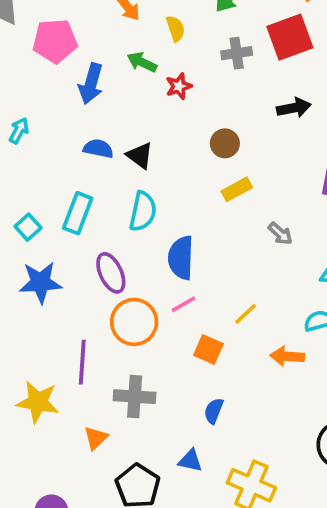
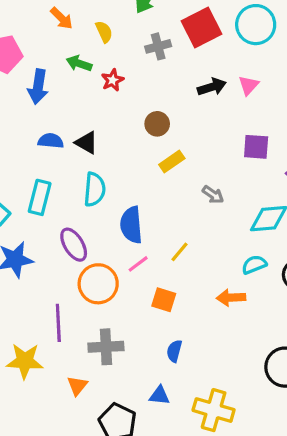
yellow line: (246, 314) -> (180, 252), moved

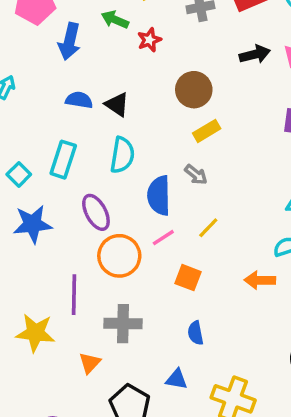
brown circle: (157, 124) -> (194, 90), size x1.4
gray arrow: (213, 195) -> (196, 175), moved
blue semicircle: (174, 351) -> (195, 333), turned -30

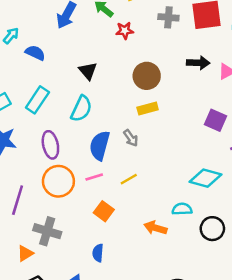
blue semicircle: (79, 100) -> (35, 53), moved
orange triangle: (90, 363) -> (25, 253), moved

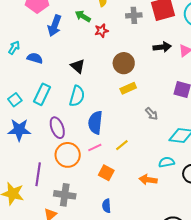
gray arrow: (131, 138) -> (152, 114), moved

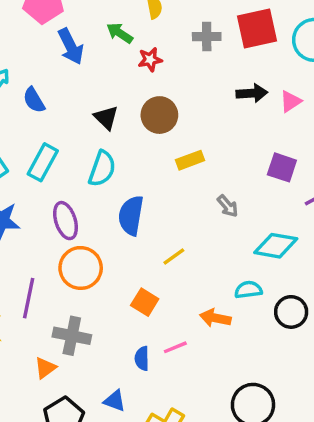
blue arrow: (55, 26) -> (71, 46), turned -50
blue semicircle: (35, 58) -> (34, 100), turned -140
brown circle: (124, 63) -> (159, 115), moved
pink line: (95, 148) -> (175, 347), moved

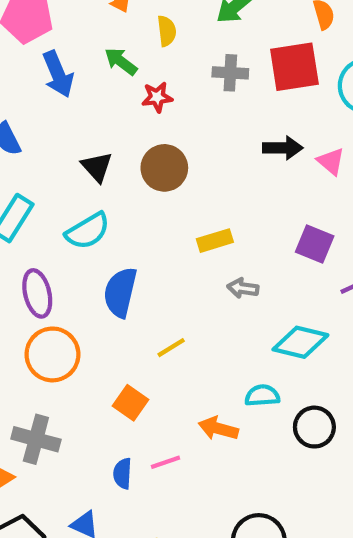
pink triangle: (291, 101) -> (331, 161), turned -50
yellow rectangle: (190, 160) -> (215, 241), moved
cyan semicircle: (102, 169) -> (88, 231), turned 36
gray arrow: (228, 206) -> (243, 288), turned 135

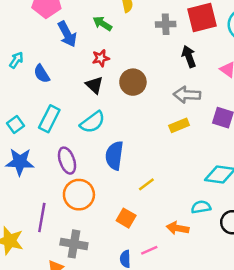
red star: (157, 97) -> (101, 58), moved
black arrow: (283, 148) -> (189, 56), moved, turned -105
yellow rectangle: (215, 241) -> (179, 125), moved
gray arrow: (243, 288) -> (187, 95), moved, size x1.5

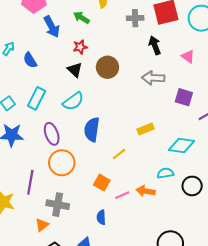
yellow rectangle: (179, 125) -> (145, 129), moved
pink line: (149, 250) -> (122, 195), moved

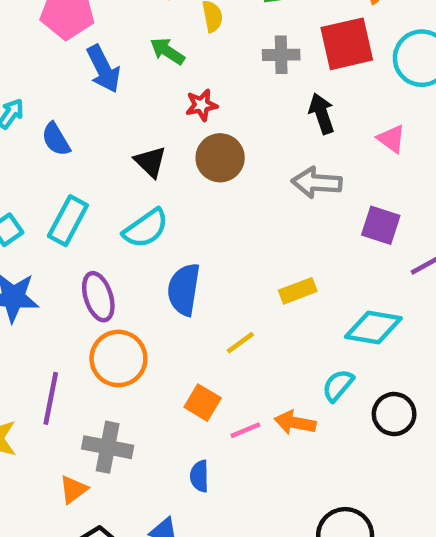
red star: (80, 47) -> (201, 105), moved
cyan semicircle: (165, 173) -> (338, 385), turned -42

